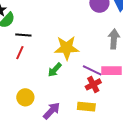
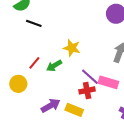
yellow star: (67, 48) -> (72, 48), size x0.7
red line: (20, 53) -> (34, 63), moved
purple arrow: (52, 111) -> (51, 106), moved

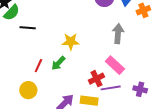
purple line: (90, 77) -> (111, 88), moved, turned -36
pink rectangle: (108, 82) -> (115, 65), turned 42

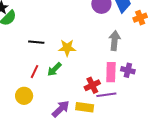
black line: (28, 28) -> (36, 42), moved
pink rectangle: (115, 65) -> (111, 72), turned 48
purple cross: (140, 89) -> (128, 70), moved

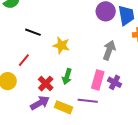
green arrow: (54, 69) -> (67, 76), moved, turned -42
red cross: (92, 85) -> (46, 84), moved, turned -35

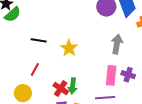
yellow star: (61, 45) -> (69, 48), turned 30
green arrow: (67, 76) -> (73, 86), moved

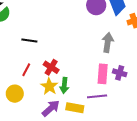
yellow star: (69, 48) -> (49, 86), moved
red cross: (61, 88) -> (51, 67), moved

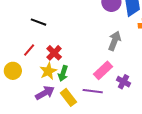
purple cross: (120, 73) -> (123, 82), moved
pink rectangle: (103, 74) -> (103, 70), turned 30
yellow rectangle: (75, 108) -> (68, 97), turned 30

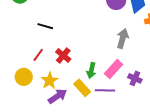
yellow star: (48, 71) -> (50, 81), moved
green arrow: (63, 73) -> (91, 70), moved
yellow rectangle: (68, 97) -> (82, 88), moved

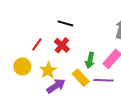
black line: (45, 26) -> (65, 23), moved

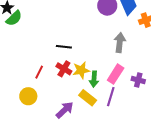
yellow star: (48, 70) -> (81, 70), moved, turned 30
purple line: (103, 80) -> (111, 97), turned -66

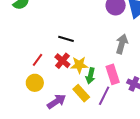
pink rectangle: (116, 74) -> (113, 74), turned -60
yellow circle: (28, 96) -> (35, 83), moved

